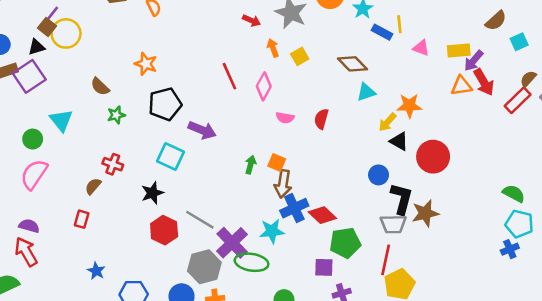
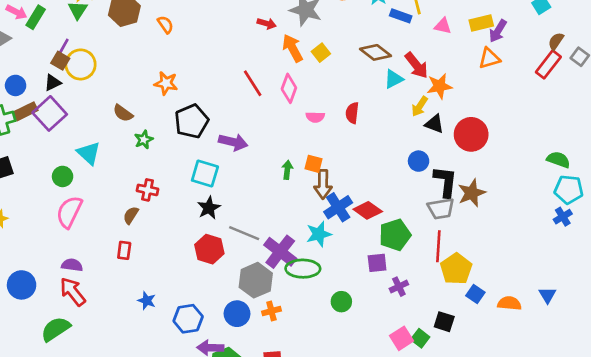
orange arrow: (273, 48) -> (293, 48), size x1.5
red arrow: (484, 82) -> (416, 65), moved
black star: (152, 193) -> (209, 208), moved

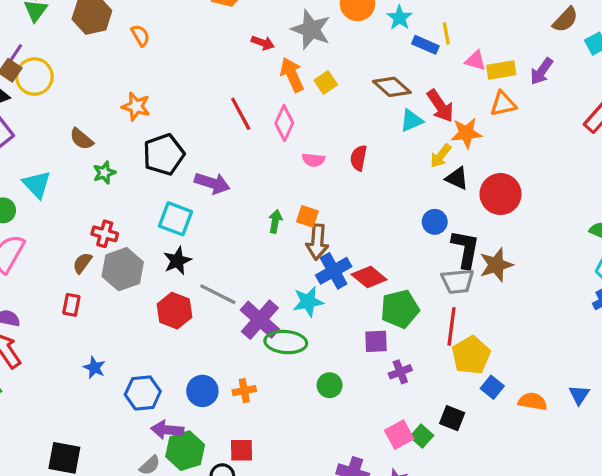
yellow rectangle: (481, 23) -> (501, 70), moved
orange triangle: (489, 58) -> (503, 104), moved
gray hexagon: (256, 280) -> (123, 269), moved

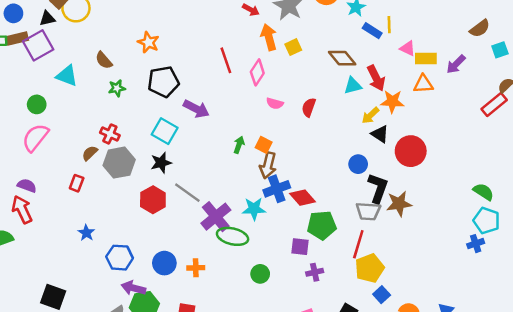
cyan triangle: (37, 184) -> (67, 76), moved, turned -35

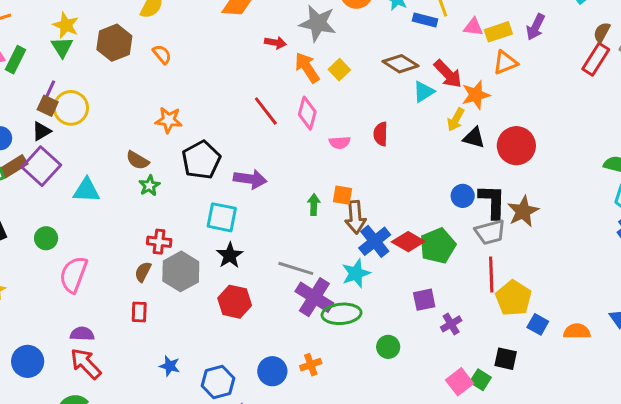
brown semicircle: (104, 60) -> (138, 160), moved
green circle: (37, 104) -> (46, 238), moved
blue circle: (358, 164) -> (463, 196), moved
gray line: (187, 193) -> (296, 268), moved
green pentagon: (322, 225) -> (438, 246), moved

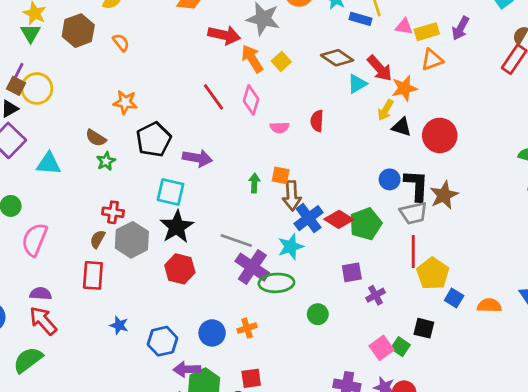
red arrow: (275, 43) -> (224, 35), size x1.6
black star: (230, 255) -> (177, 227), size x1.4
red rectangle: (139, 312) -> (93, 275), size x1.5

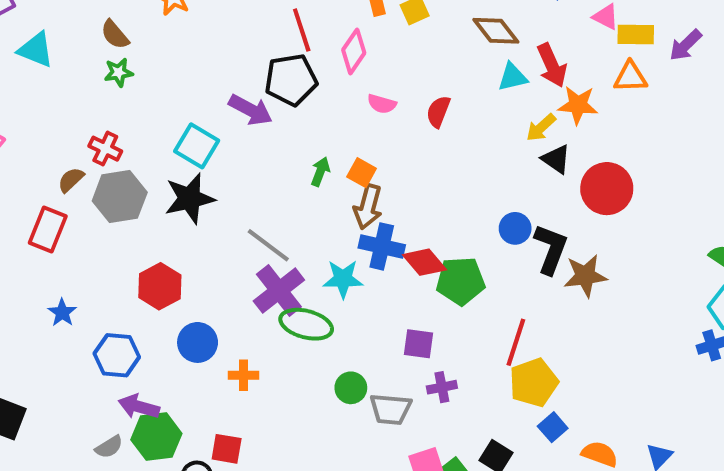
black pentagon: (154, 139) -> (291, 80), moved
gray trapezoid: (413, 213) -> (391, 409), moved
blue cross: (309, 218) -> (382, 246), turned 32
red hexagon: (180, 269) -> (160, 286), moved
blue circle: (212, 333) -> (198, 342), moved

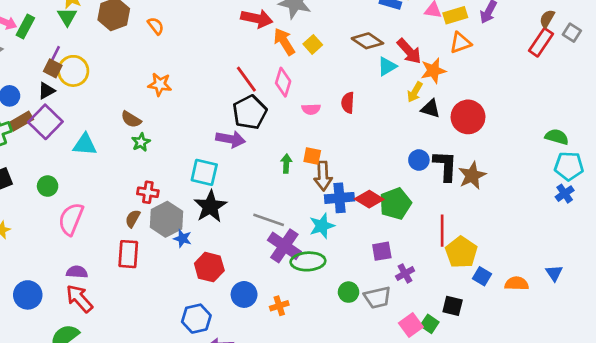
blue star: (62, 313) -> (183, 239), moved

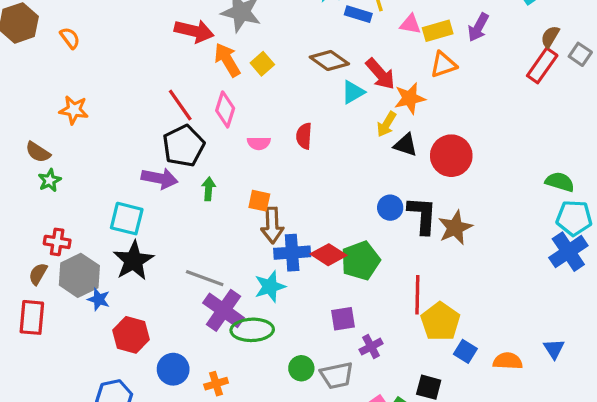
green arrow: (286, 164) -> (209, 189), moved
blue cross: (565, 194) -> (568, 252), size x1.6

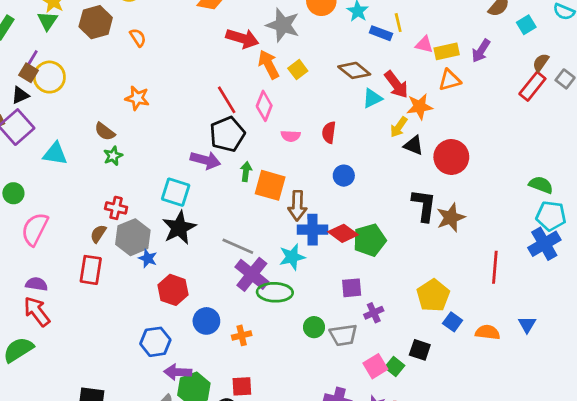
orange square: (259, 201) -> (270, 185), moved, size x1.6
blue circle: (390, 208) -> (344, 176), moved
red line: (417, 295) -> (495, 267), moved

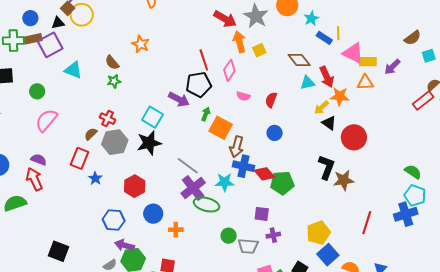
pink triangle: (424, 44) -> (353, 53), size x1.6
blue star: (148, 258) -> (95, 178), moved
blue square: (453, 322) -> (328, 255), size x1.5

